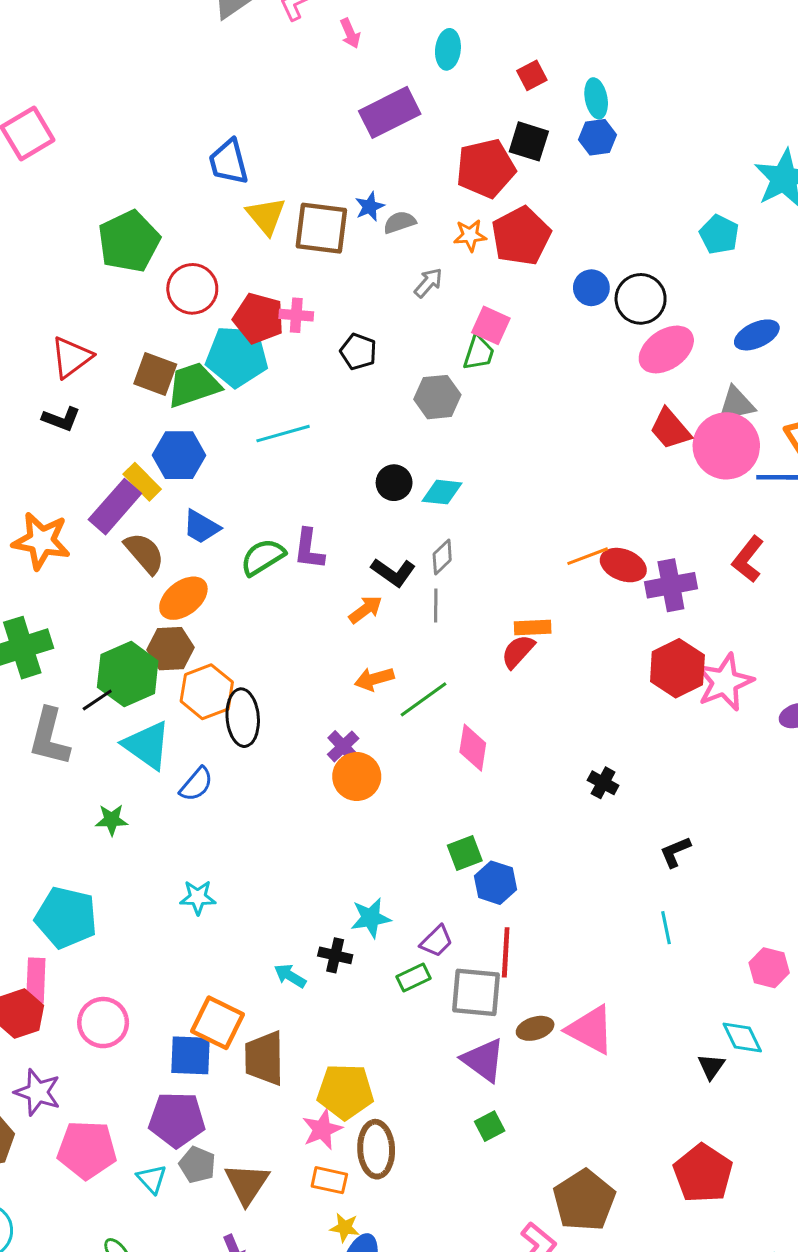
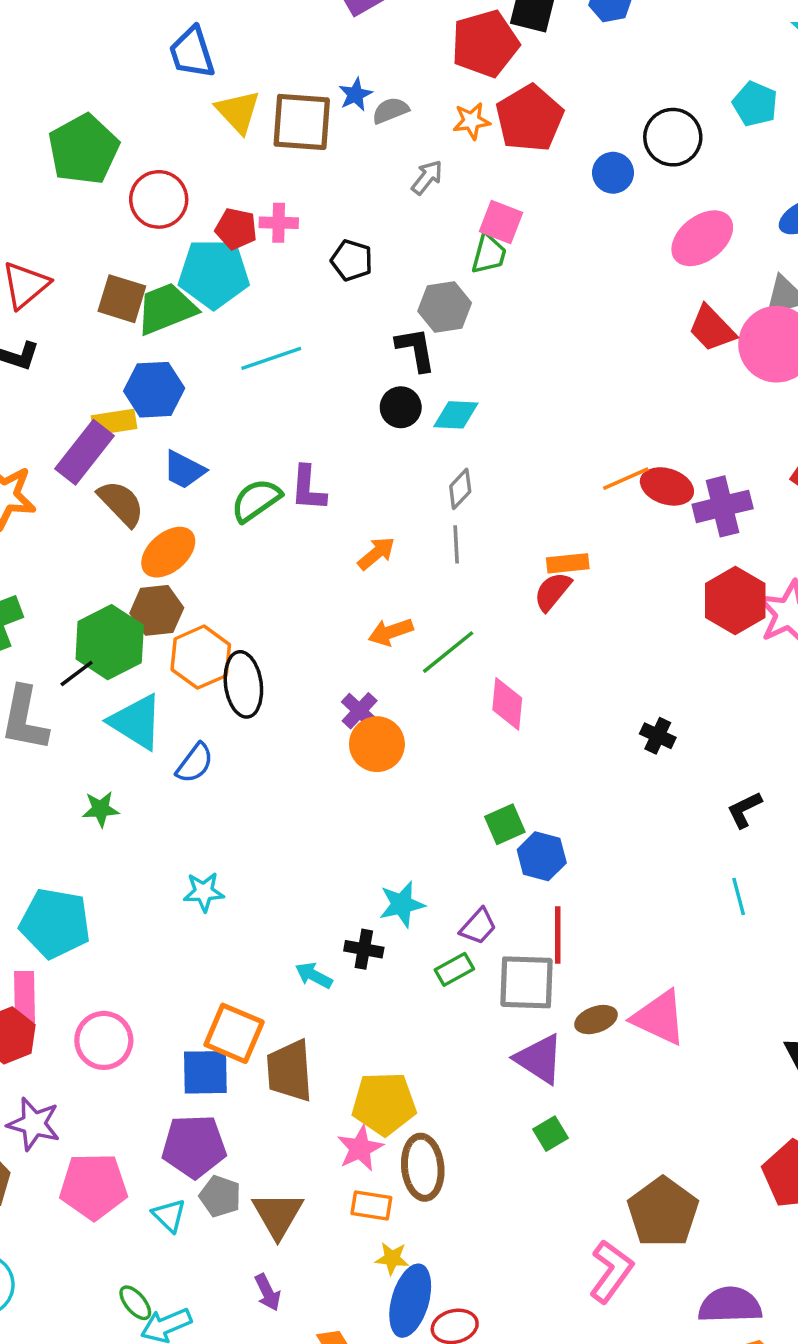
black circle: (641, 299) -> (673, 137), moved
red pentagon: (259, 318) -> (236, 229), size x0.7
yellow rectangle: (142, 482) -> (114, 422), turned -51
black L-shape: (393, 572) -> (416, 349), moved, turned -132

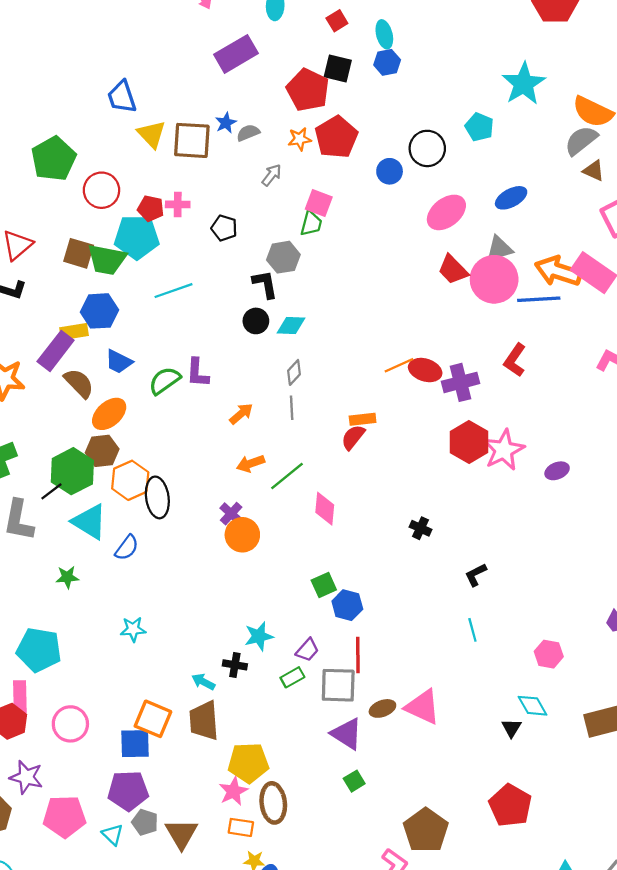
red pentagon: (485, 44) -> (308, 90), turned -30
green trapezoid: (166, 309) -> (107, 260), turned -147
brown trapezoid: (290, 1071) -> (204, 721), moved

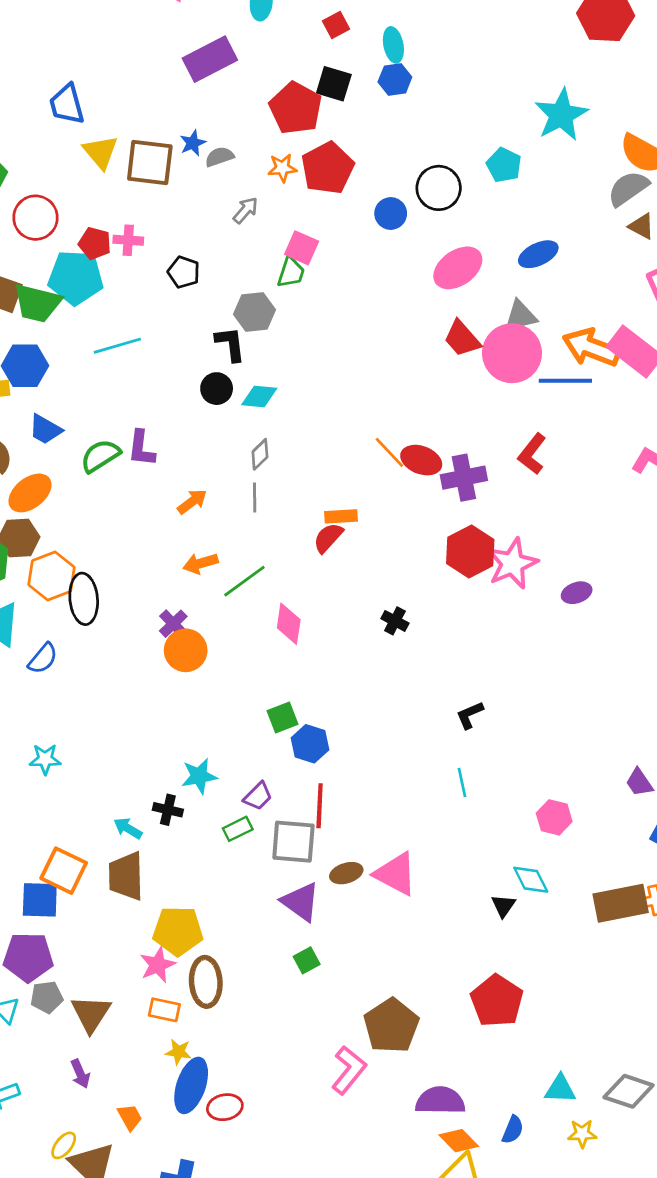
orange line: (399, 365) -> (389, 452), turned 68
black cross: (420, 528) -> (395, 621), moved
gray pentagon: (145, 822) -> (47, 997), turned -30

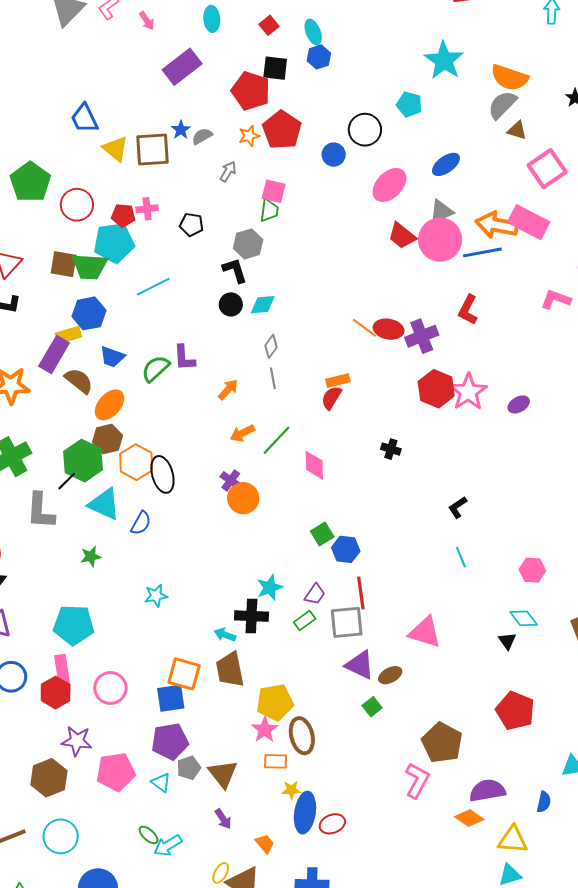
black cross: (168, 810) -> (251, 616), size x1.5
brown ellipse: (346, 873) -> (390, 675), moved
orange diamond: (459, 1141) -> (469, 818), moved

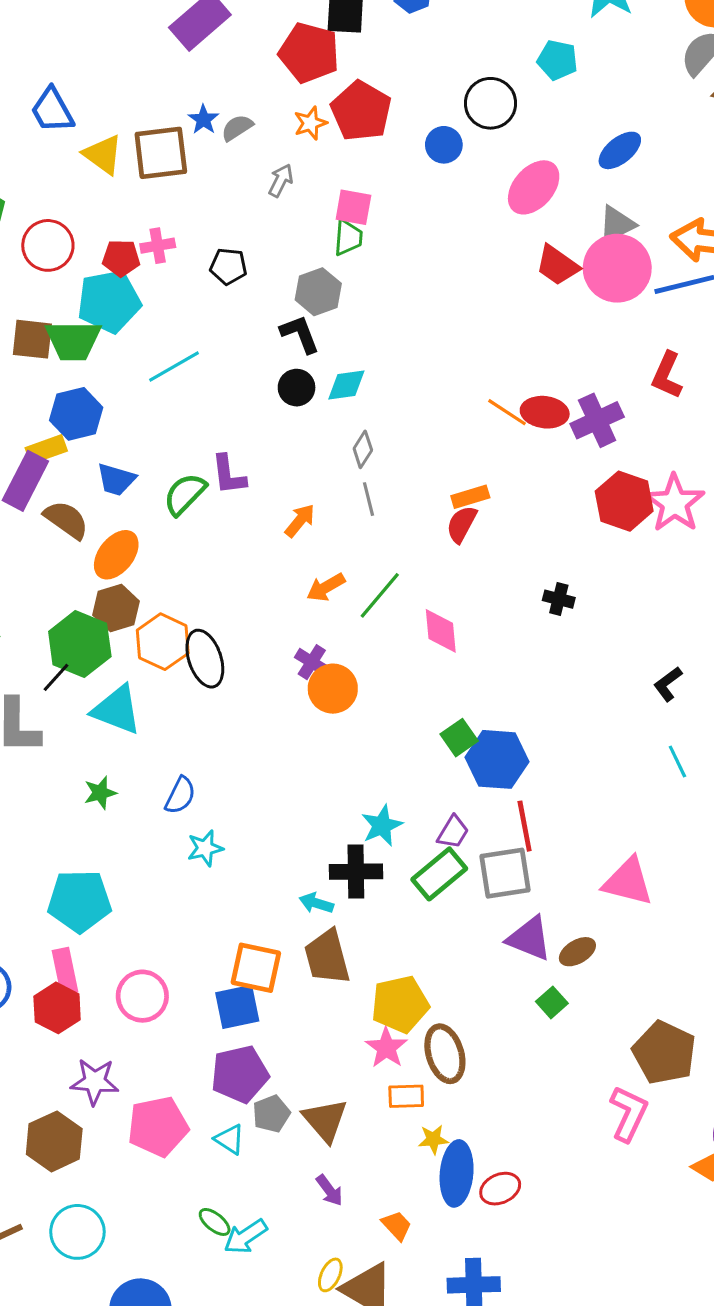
blue semicircle: (141, 523) -> (180, 795), moved
blue hexagon: (346, 549) -> (497, 759), size x1.4
green rectangle: (305, 621) -> (439, 874), size x1.6

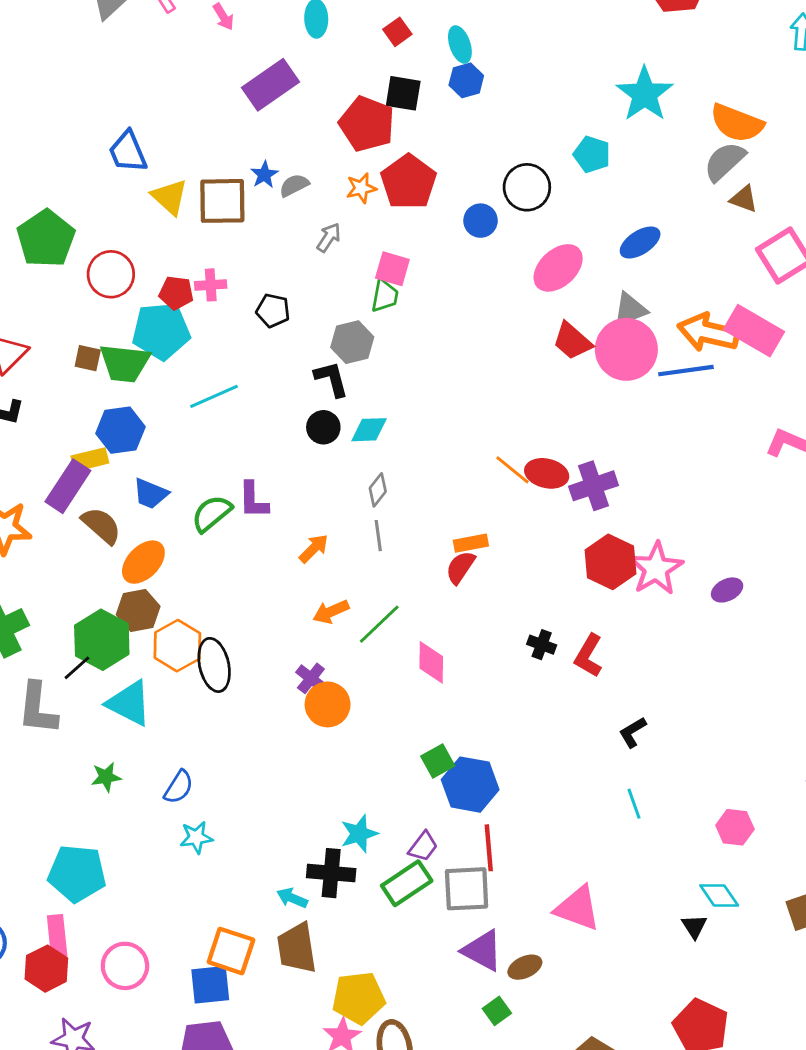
brown square: (32, 339) -> (88, 358), size x0.7
red L-shape: (667, 375) -> (589, 656), moved

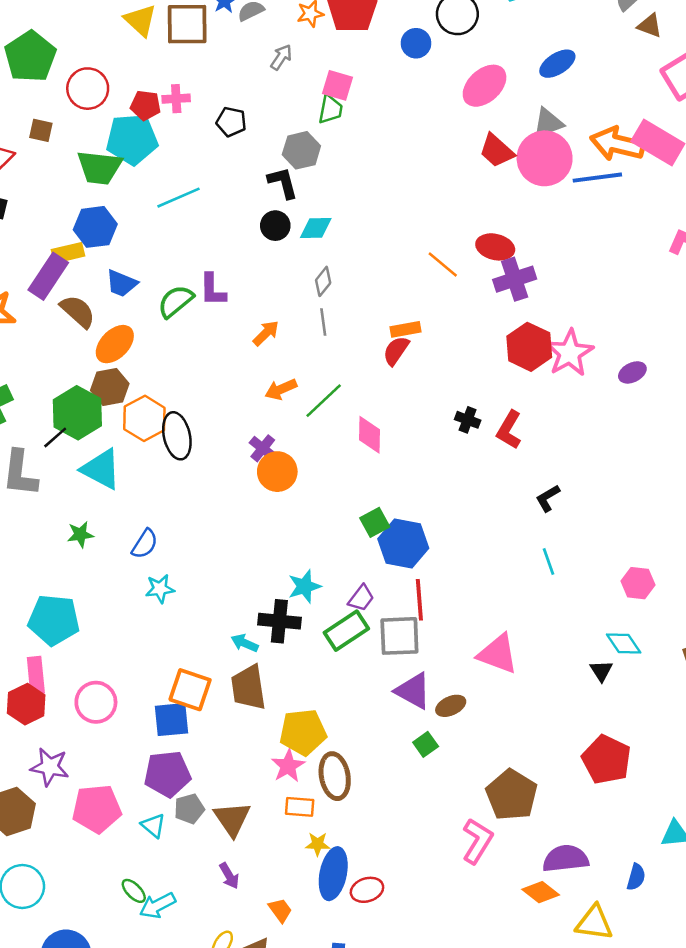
brown square: (88, 358) -> (41, 130), moved
red ellipse: (547, 473) -> (495, 247), moved

